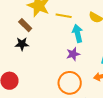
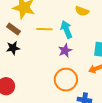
yellow line: (64, 16) -> (44, 29), moved

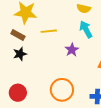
cyan arrow: (66, 29) -> (86, 29), moved
orange circle: (66, 80) -> (62, 90), moved

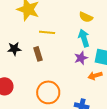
brown rectangle: (18, 35) -> (38, 54), moved, turned 32
purple star: (72, 50) -> (81, 58), moved

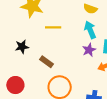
brown rectangle: (38, 54) -> (46, 62), moved, turned -32

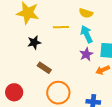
yellow line: (53, 27) -> (61, 27), moved
black star: (22, 47) -> (34, 42), moved

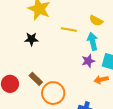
black star: (34, 42) -> (31, 39), moved
brown rectangle: (44, 68) -> (36, 79), moved

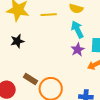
yellow line: (69, 29) -> (49, 15), moved

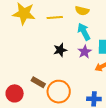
black star: (17, 41) -> (60, 50), moved

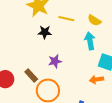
black star: (60, 50) -> (45, 32), moved
purple star: (85, 52) -> (55, 61), moved

